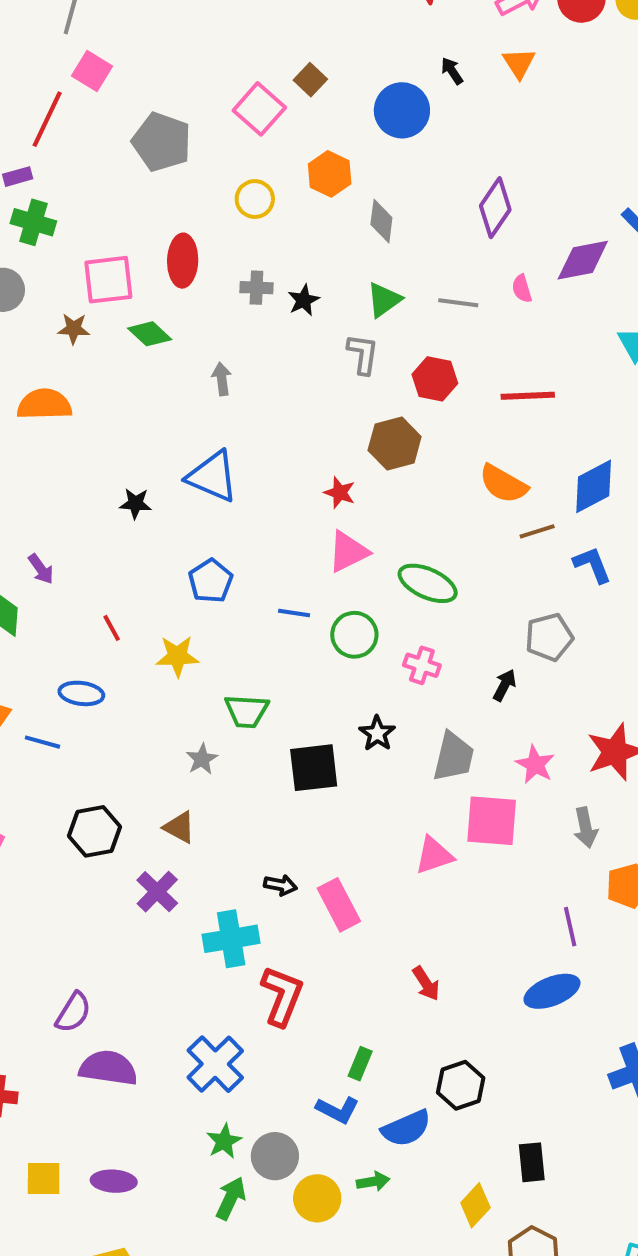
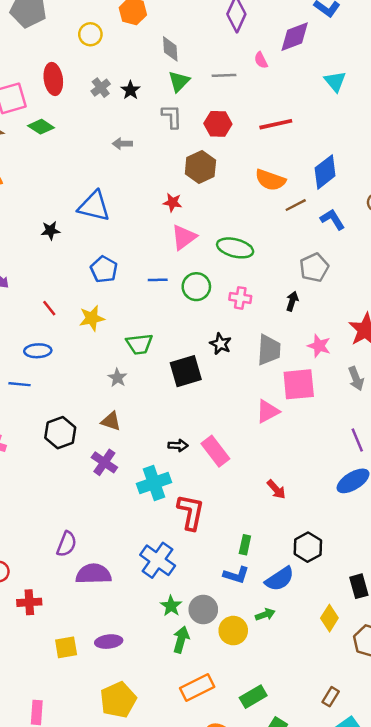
gray diamond: (381, 221) -> (170, 49), moved
gray cross: (256, 288) -> (101, 88), turned -30
gray arrow: (222, 379) -> (122, 144), moved, turned -72

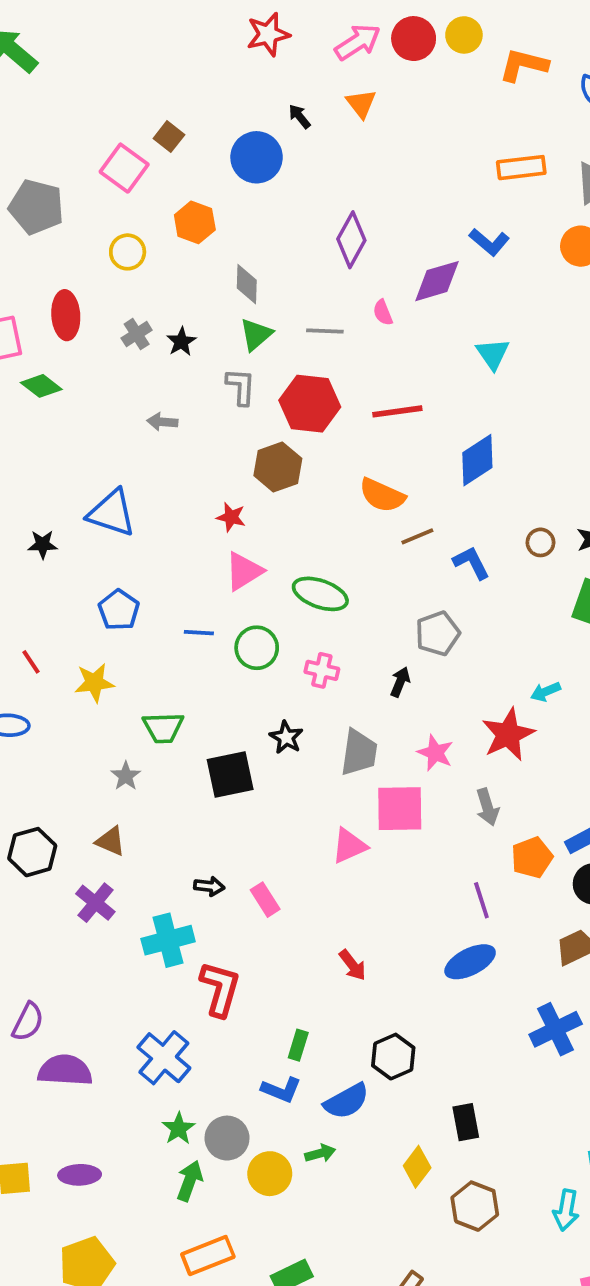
red hexagon: (218, 124) -> (310, 404), size x1.4
blue diamond: (325, 172) -> (477, 460), moved
pink rectangle: (215, 451) -> (265, 900), size x0.7

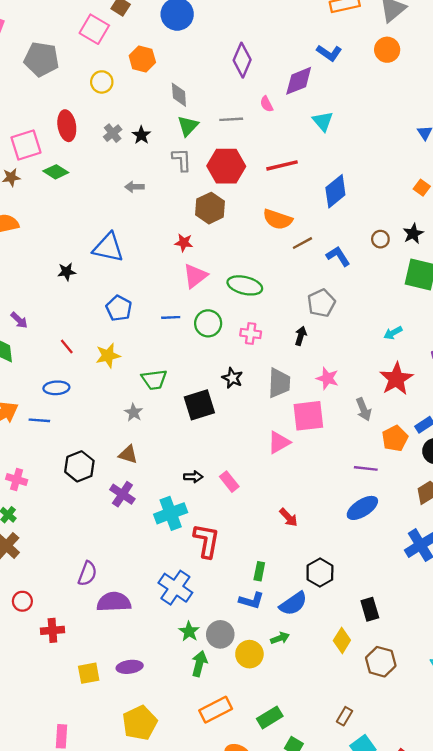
cyan triangle: (493, 354) -> (323, 121), moved
red star: (508, 734) -> (396, 379), moved
purple line: (481, 900) -> (366, 468), turned -60

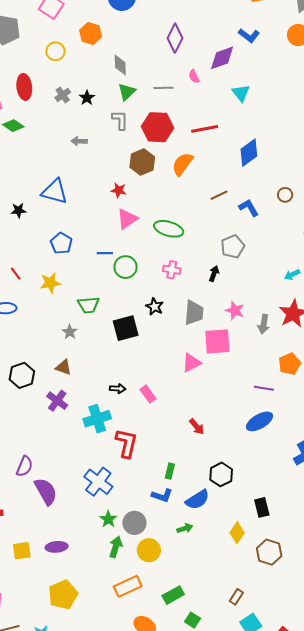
orange semicircle: (278, 219) -> (182, 164), moved, turned 105
green circle: (208, 323) -> (126, 267), moved
gray arrow: (364, 409) -> (264, 324), moved, turned 30
purple semicircle: (114, 602) -> (46, 491), turned 60
yellow circle: (249, 654) -> (149, 550), moved

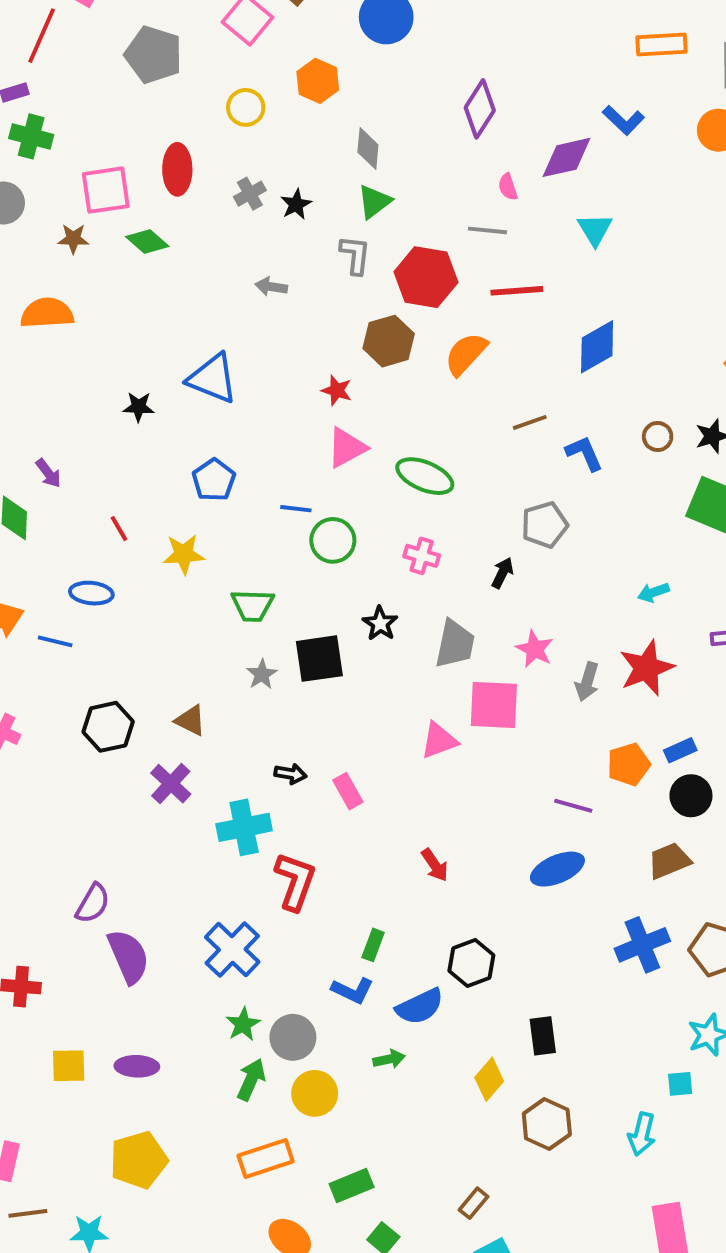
gray line: (163, 88) -> (488, 230), moved
gray star: (70, 332) -> (262, 674), moved

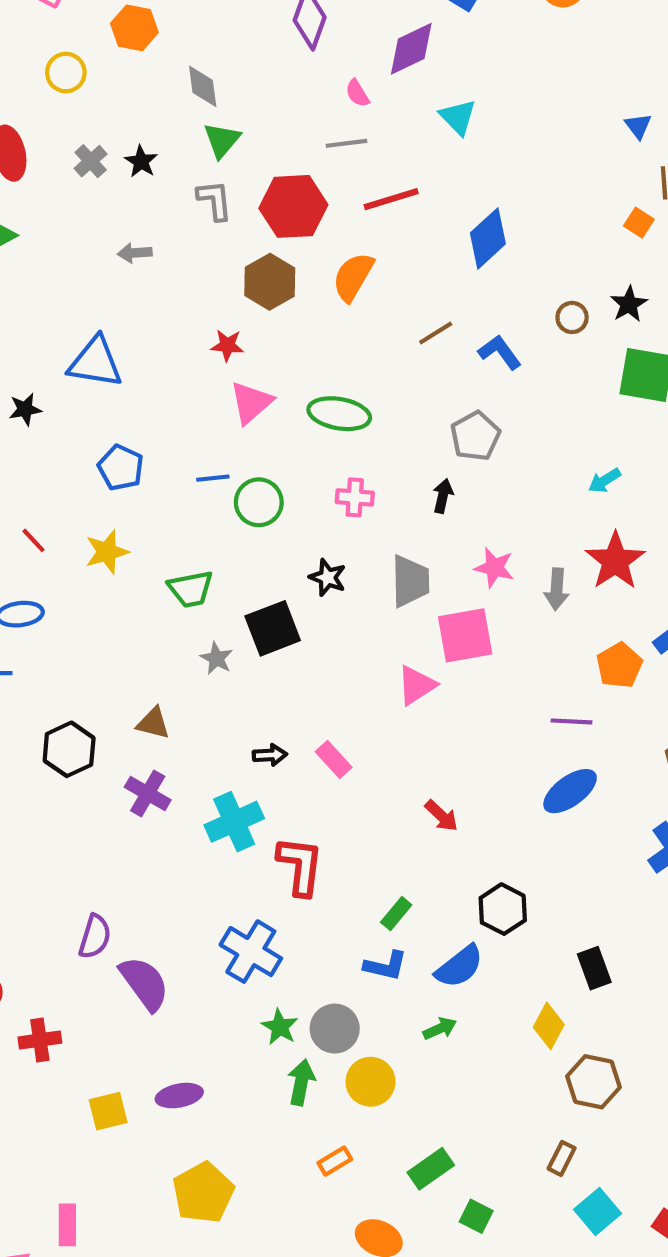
green rectangle: (373, 945) -> (396, 914), turned 32
brown hexagon: (547, 1124) -> (593, 1082), moved
orange rectangle: (266, 1158) -> (335, 1161), size x0.6

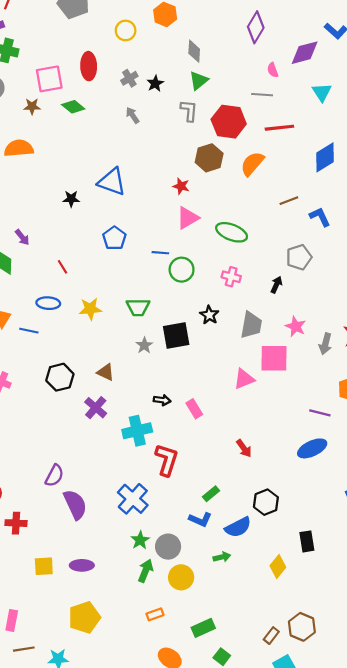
gray arrow: (135, 253) -> (132, 115), moved, turned 49
yellow star: (107, 552) -> (90, 309), moved
brown hexagon: (593, 1082) -> (302, 627), moved

